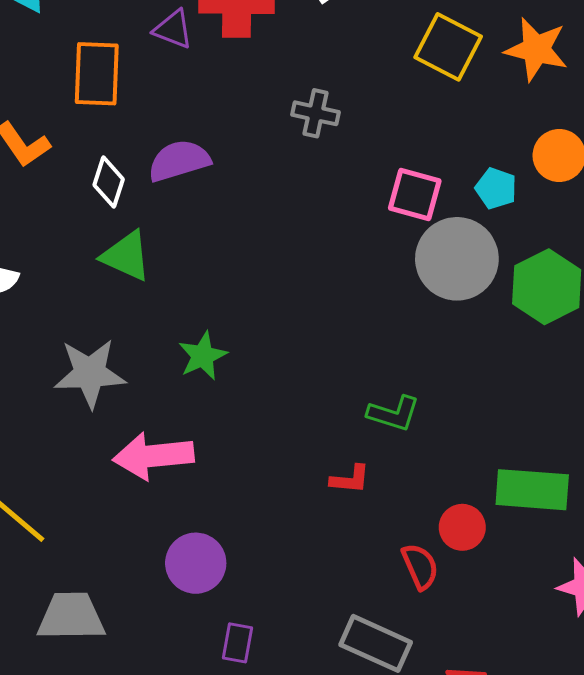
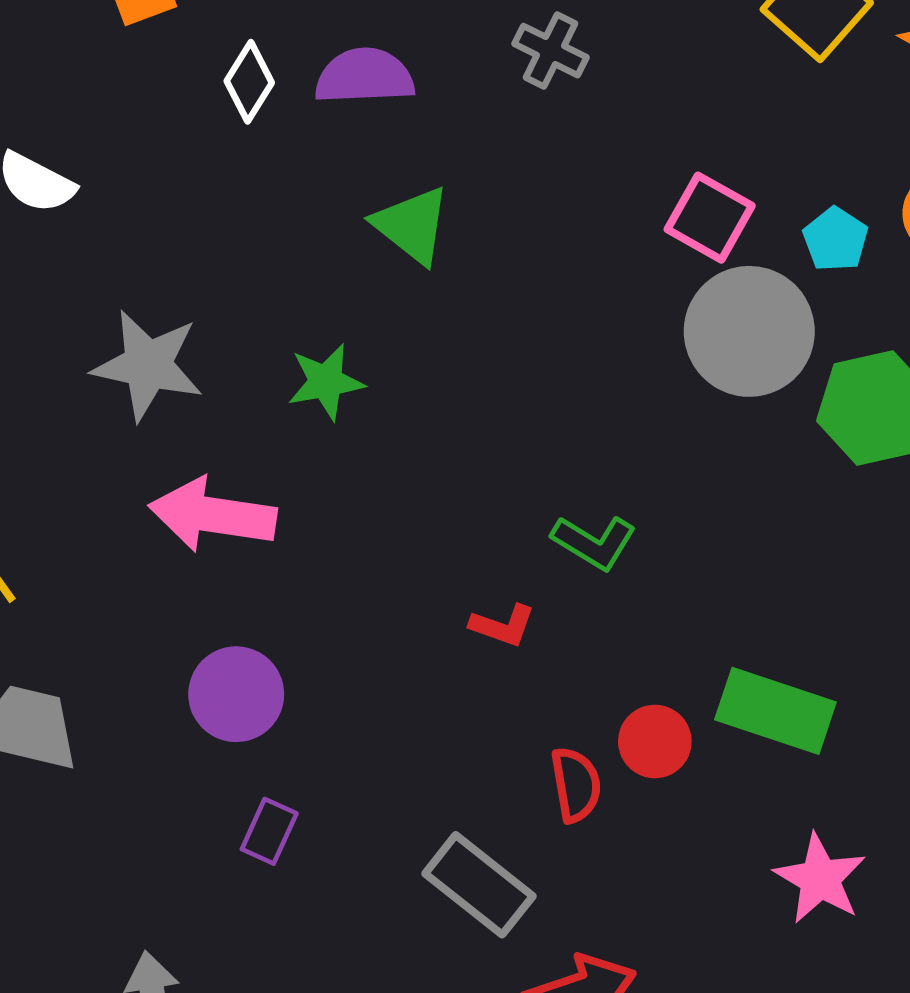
gray cross: (316, 113) -> (551, 51), moved
green triangle: (126, 256) -> (412, 225), moved

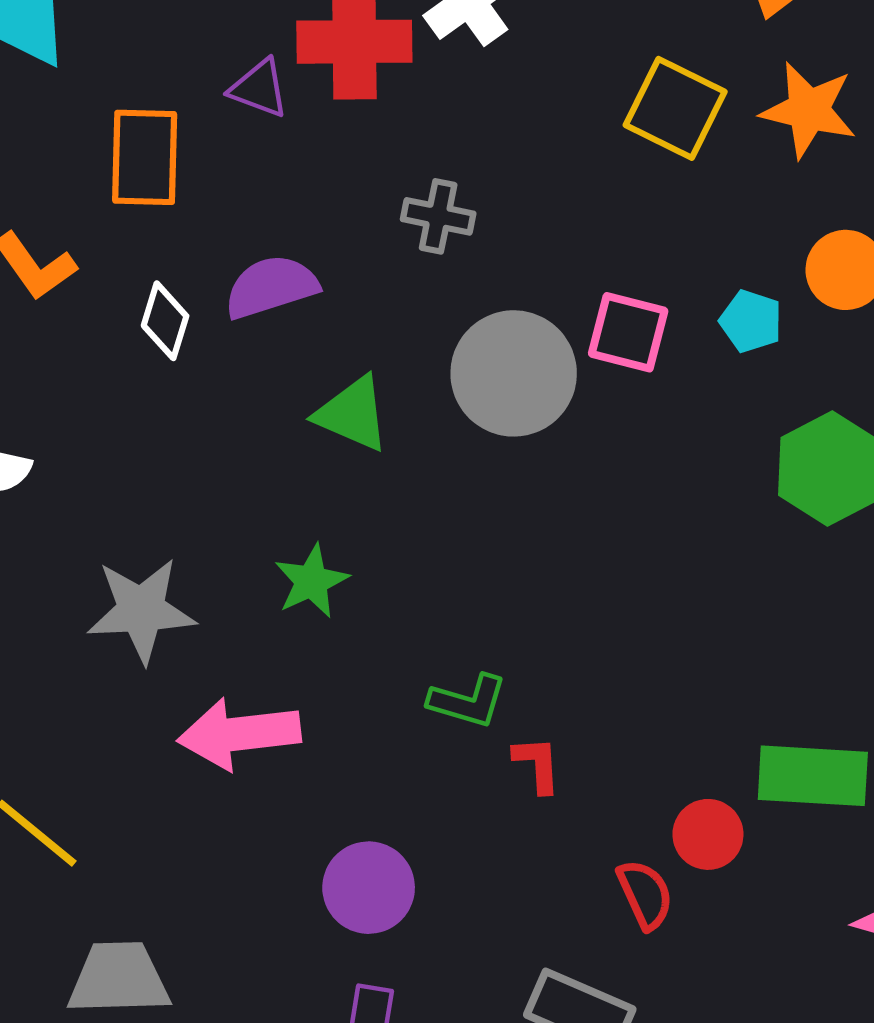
gray circle: (749, 331) -> (514, 373), moved
green L-shape: (594, 542) -> (468, 701), moved
red L-shape: (503, 626) -> (537, 764), turned -98
purple circle: (236, 694) -> (369, 888), moved

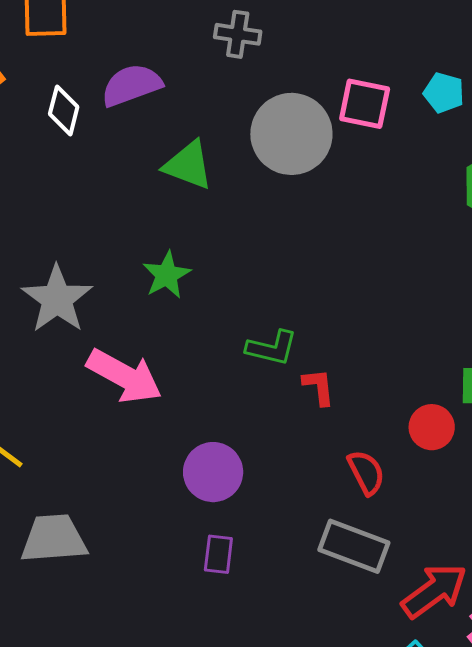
gray star: (141, 610) -> (57, 299), turned -30
pink arrow: (239, 734) -> (124, 376), turned -142
red semicircle: (645, 894) -> (366, 472), moved

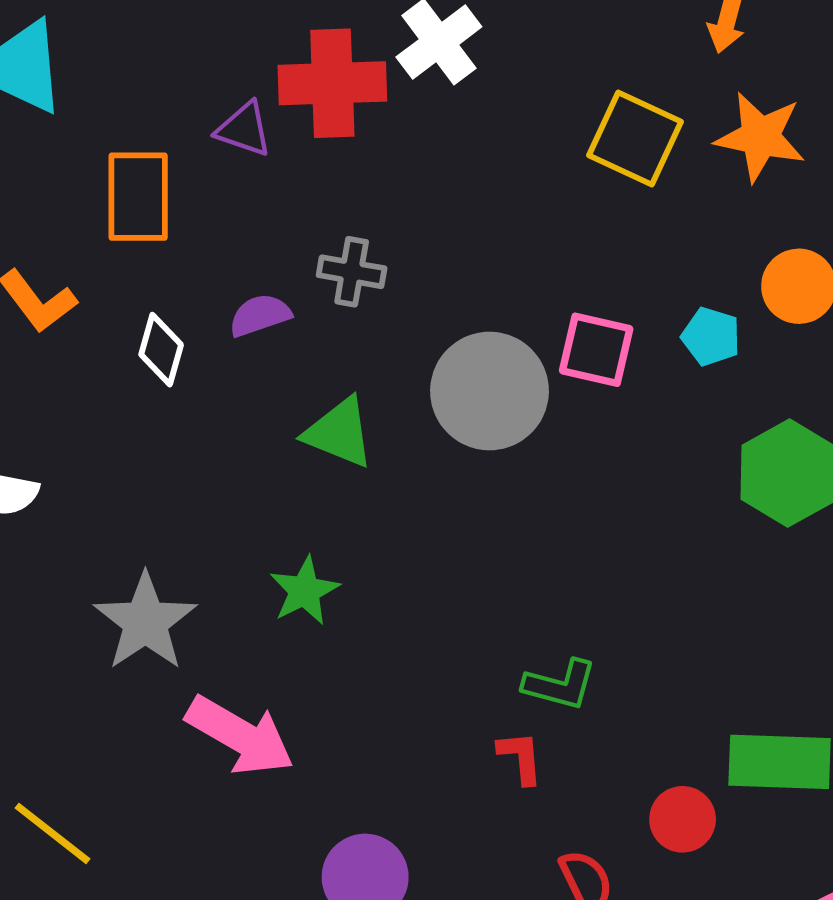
gray cross: (238, 34) -> (352, 272), moved
purple semicircle: (131, 85) -> (260, 315), size x0.7
green L-shape: (272, 348) -> (560, 685), moved

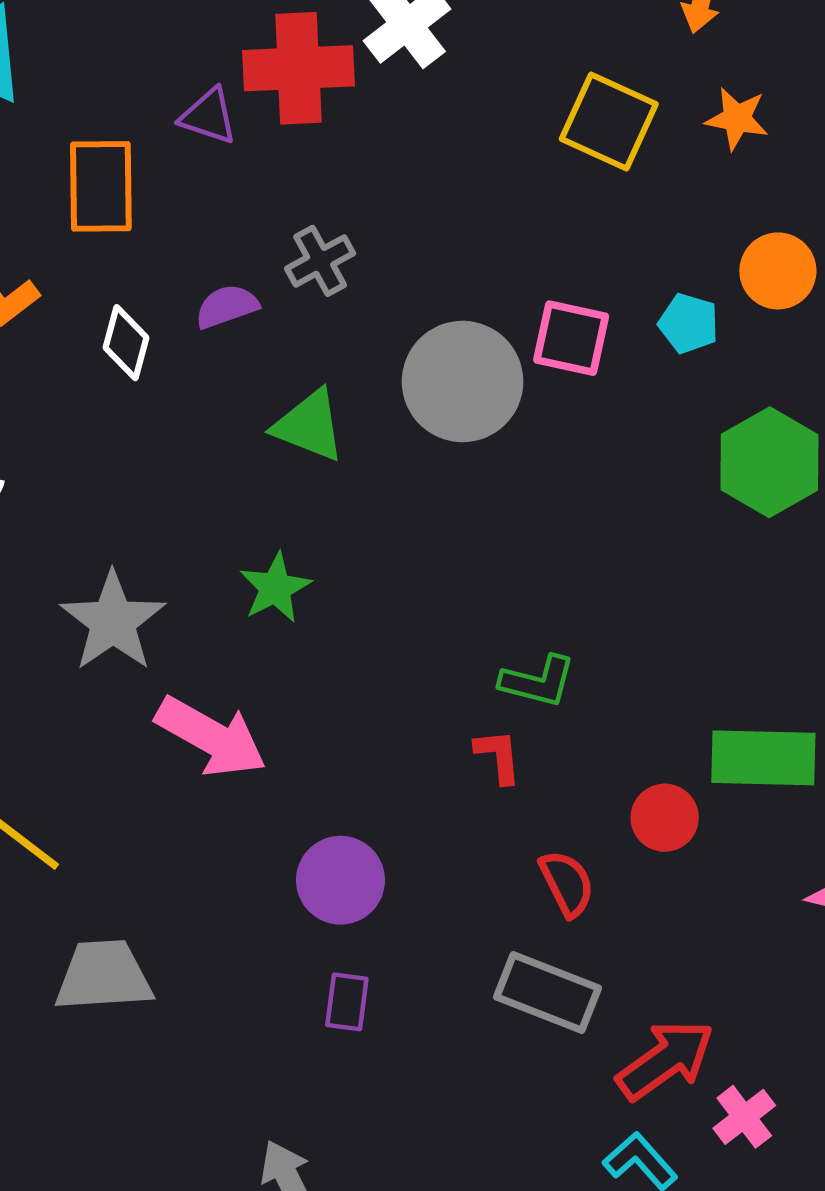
orange star: (760, 137) -> (737, 119), size x0.7
gray cross: (352, 272) -> (320, 261), turned -38

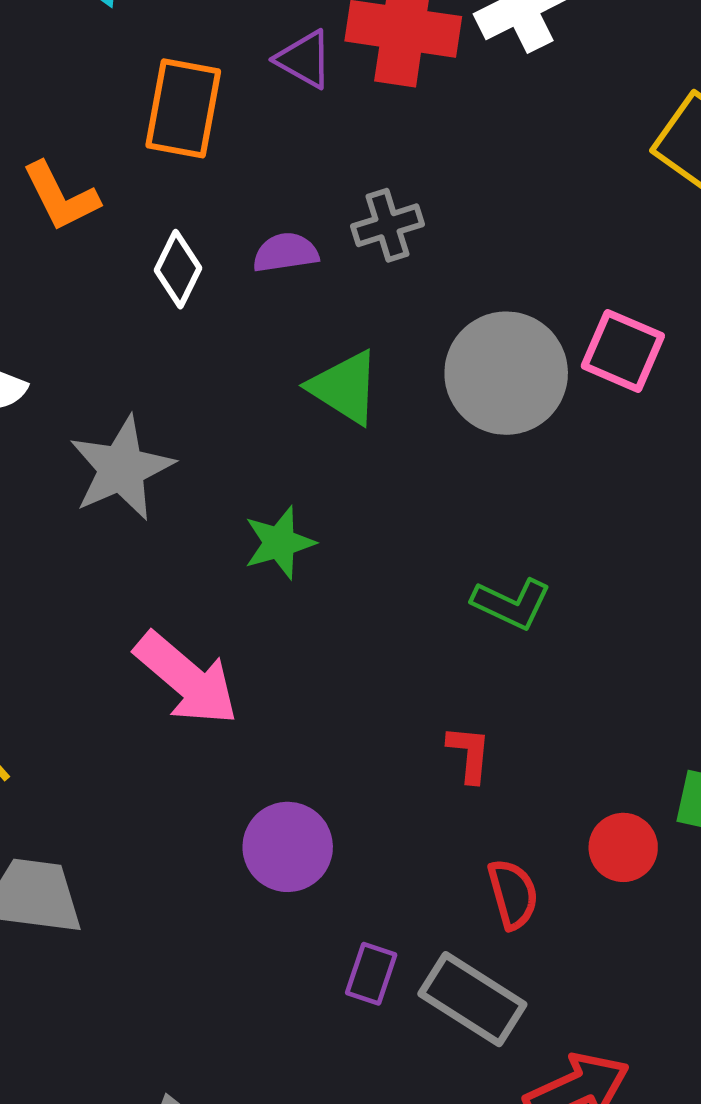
gray star: (113, 621) -> (122, 468), moved
green L-shape: (538, 681) -> (512, 604), moved
purple rectangle: (347, 1002) -> (371, 974), moved

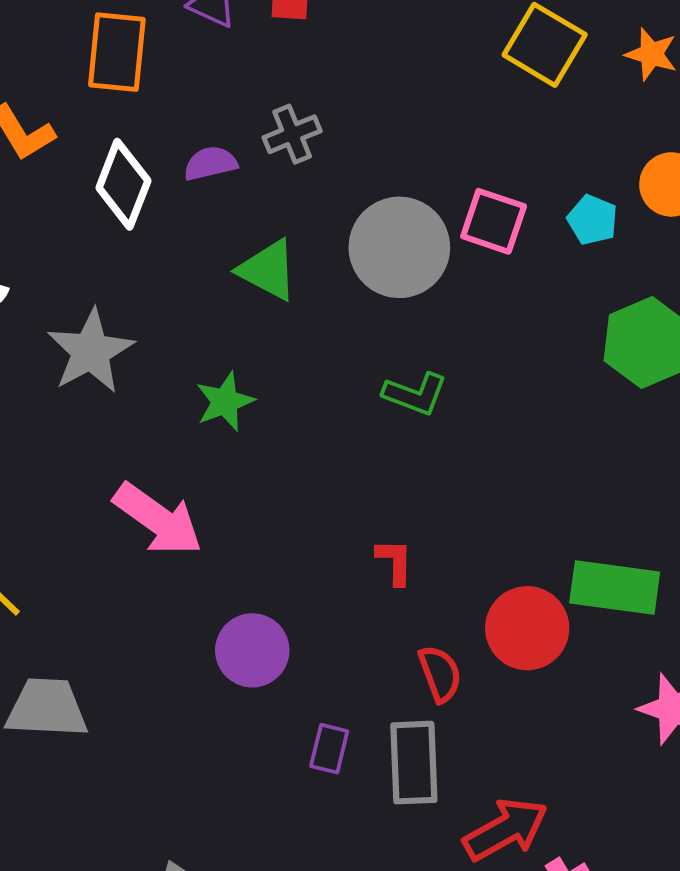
white diamond: (178, 269) -> (123, 184), size x1.4
green L-shape: (512, 604) -> (415, 394), moved
red circle: (623, 847) -> (527, 628), size x1.5
gray rectangle: (472, 999) -> (414, 763), turned 60

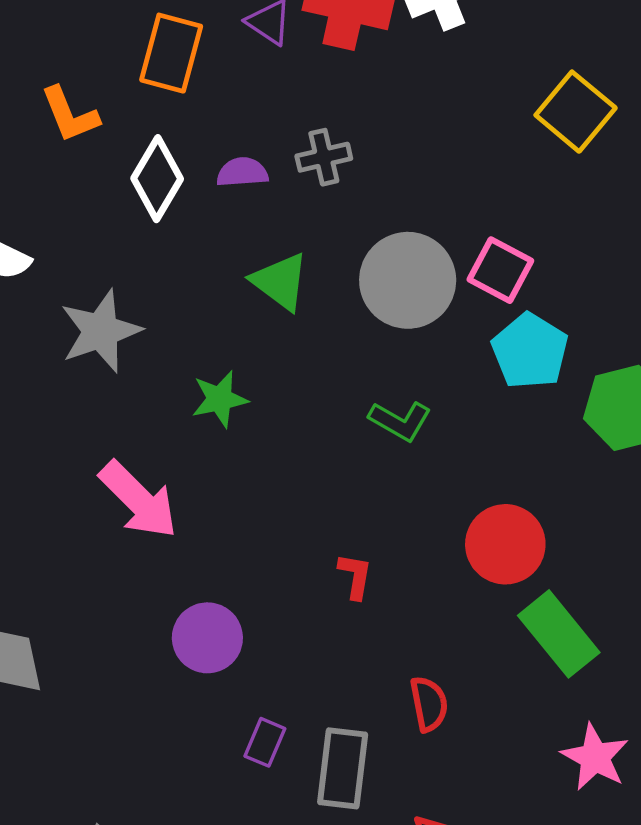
cyan pentagon: (592, 220) -> (530, 351), moved, size x1.6
green rectangle: (615, 588) -> (559, 634), turned 34
red circle: (527, 628) -> (505, 544), moved
red semicircle: (440, 674) -> (429, 704), moved

